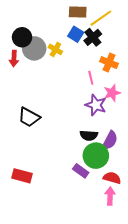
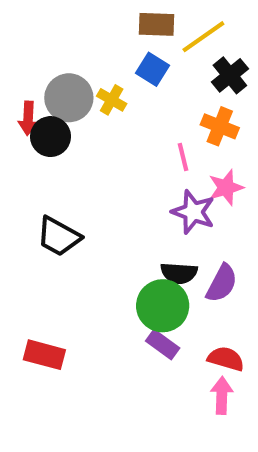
black circle: (22, 37) -> (51, 137), moved
black cross: (93, 37) -> (230, 75), moved
green circle: (96, 156) -> (163, 306), moved

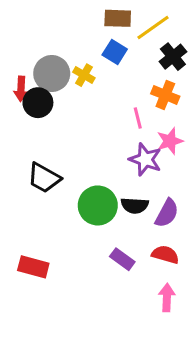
green circle: (163, 306) -> (98, 205), moved
red semicircle: (226, 359) -> (165, 255), moved

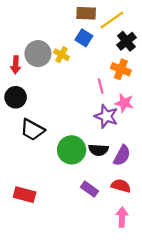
black circle: (38, 103) -> (16, 97), moved
pink star: (170, 141) -> (124, 103), turned 30

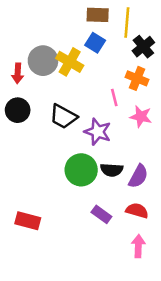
yellow line: (112, 20) -> (127, 22), turned -50
yellow cross: (61, 55) -> (70, 62), size x1.5
purple star: (106, 116) -> (98, 132), moved
black trapezoid: (32, 130) -> (63, 117), moved

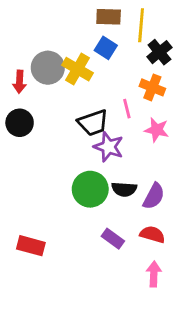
black trapezoid: (63, 117) -> (93, 123), moved, turned -48

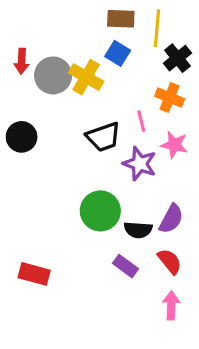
red arrow: (20, 82) -> (22, 61), moved
purple star: (109, 147) -> (140, 164), moved
black semicircle: (124, 189) -> (138, 230), moved
red semicircle: (152, 234) -> (170, 261), turned 35

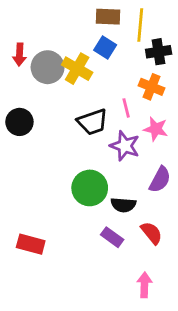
black cross: (177, 58) -> (159, 52), turned 30
purple semicircle: (171, 219) -> (160, 180), moved
pink arrow: (171, 305) -> (144, 285), moved

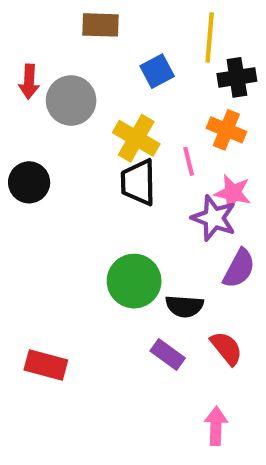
brown rectangle: (108, 17) -> (100, 25), moved
blue square: (105, 48) -> (157, 71), turned 30
yellow cross: (77, 69) -> (136, 138), moved
black trapezoid: (93, 122) -> (138, 182), turned 108
purple star: (125, 146) -> (214, 218), moved

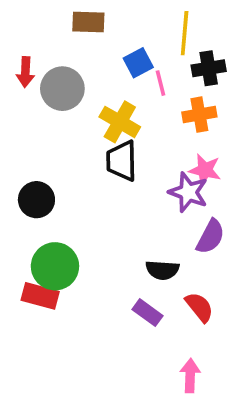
orange cross: (226, 130) -> (199, 115), turned -32
pink line: (189, 161) -> (160, 83), moved
black circle: (29, 182) -> (36, 200), moved
green circle: (134, 281) -> (55, 266), moved
red rectangle: (46, 365) -> (40, 296), moved

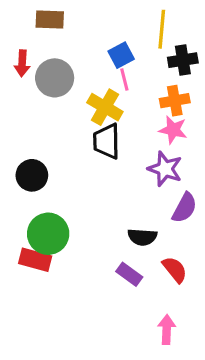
brown rectangle: (88, 22) -> (50, 19), moved
pink line: (160, 83) -> (124, 80), moved
pink star: (205, 170) -> (173, 130), moved

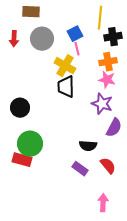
gray circle: (55, 78) -> (42, 39), moved

